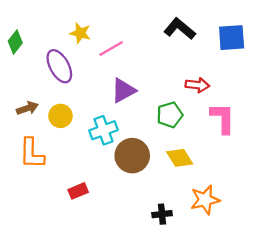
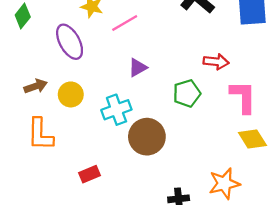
purple triangle: (123, 90) -> (138, 68), size x0.7
yellow diamond: (180, 158) -> (252, 139), moved

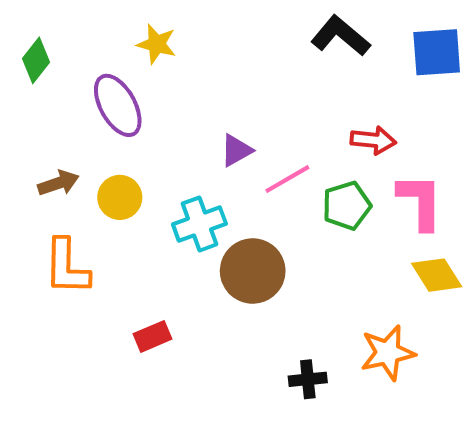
pink line: (125, 23) -> (287, 179), moved
green pentagon: (187, 93) -> (347, 206), moved

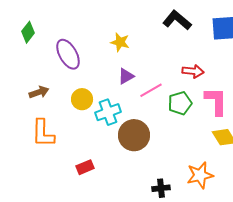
yellow star: (157, 44) -> (120, 42), moved
yellow circle: (120, 197) -> (82, 99), moved

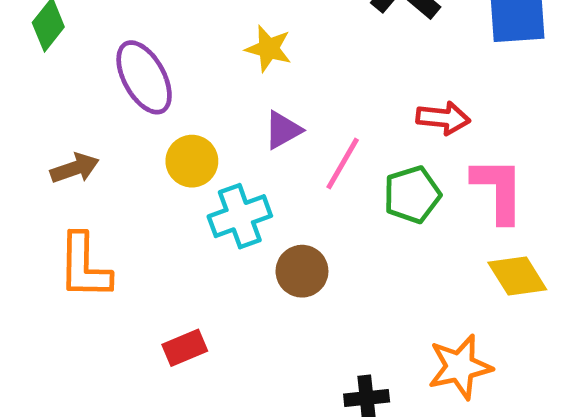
pink line: (151, 90) -> (343, 163), turned -30
yellow circle: (82, 99) -> (192, 161), moved
brown circle: (134, 135) -> (302, 271), size x0.7

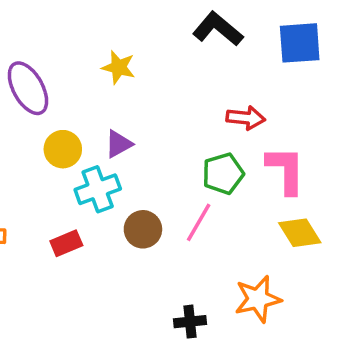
purple triangle: (283, 130) -> (119, 144), moved
pink line: (343, 163) -> (199, 222), moved
red rectangle: (185, 348) -> (66, 243), moved

